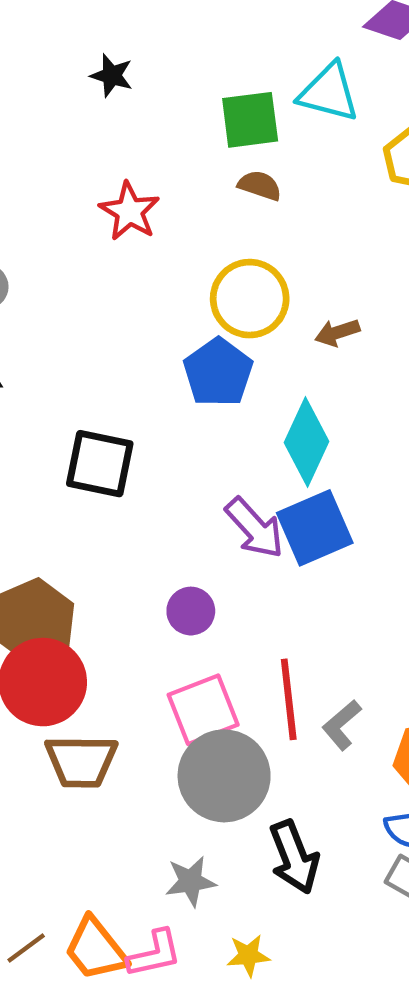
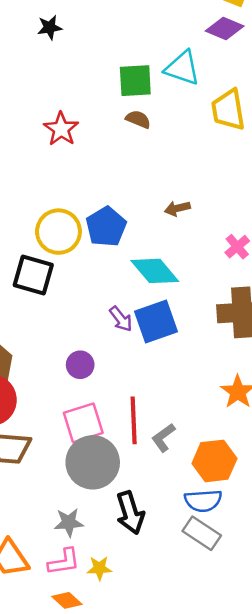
black star: (112, 75) -> (50, 27), moved, turned -30
yellow circle: (250, 299) -> (58, 232), moved
cyan diamond: (307, 442) -> (155, 271), turned -69
purple arrow: (254, 528) -> (121, 319), size x0.7
pink L-shape: (154, 954) -> (64, 562), moved

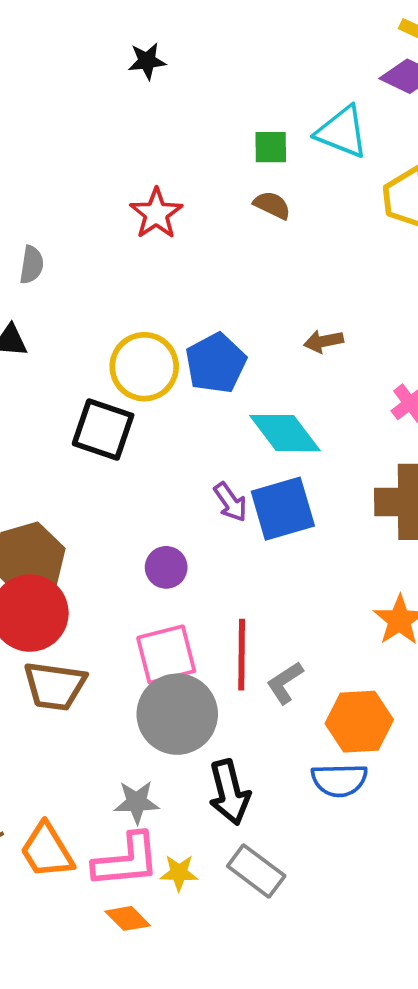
green square: (135, 81) -> (271, 147), size x0.7
gray rectangle: (202, 533) -> (256, 871), moved
pink L-shape: (64, 562) -> (126, 860), size x1.4

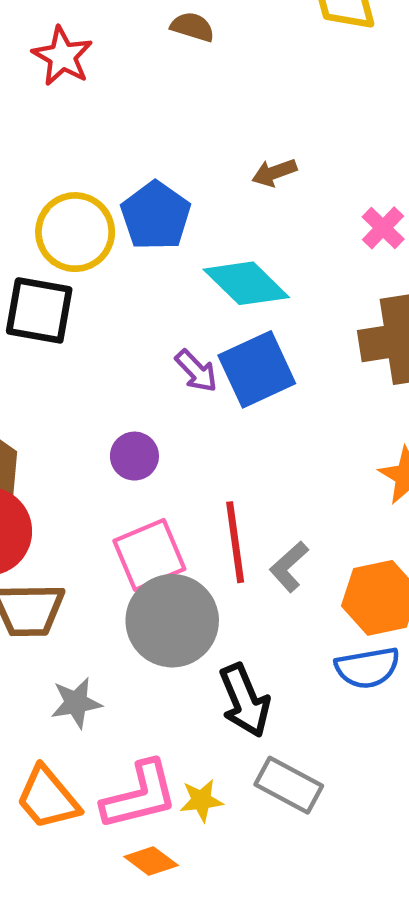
gray star: (137, 802) -> (76, 703), moved

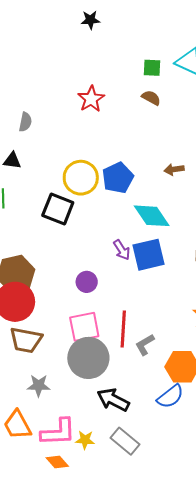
blue semicircle: (367, 668) -> (170, 396), turned -40
black arrow: (245, 700) -> (113, 400), turned 128

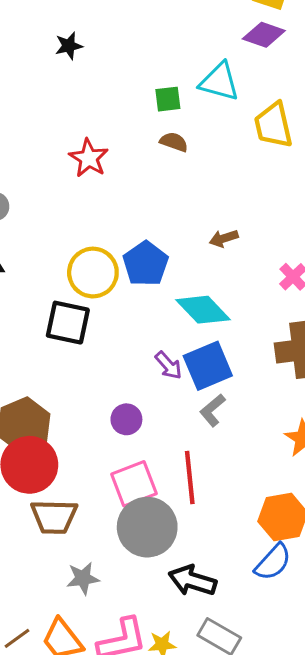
gray L-shape: (145, 345) -> (213, 410), moved

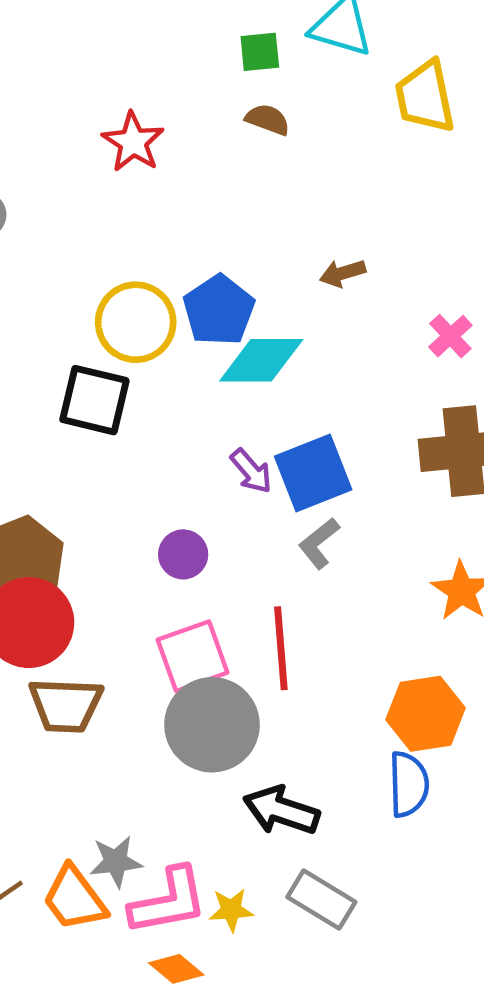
cyan diamond: (203, 310) -> (261, 360), moved, turned -48
blue semicircle: (273, 562) -> (409, 784), turned -45
gray star: (83, 578) -> (116, 862), moved

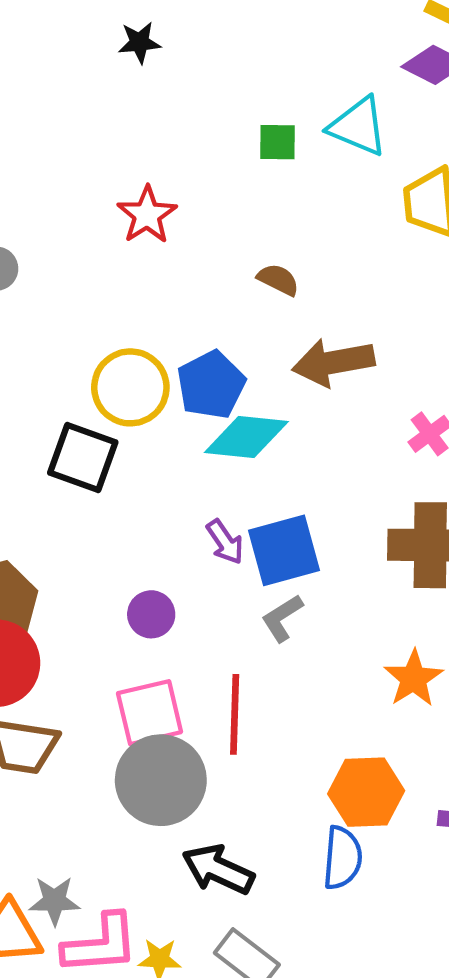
brown semicircle: (268, 120) -> (278, 280), moved
brown arrow: (343, 273) -> (333, 362), size x1.8

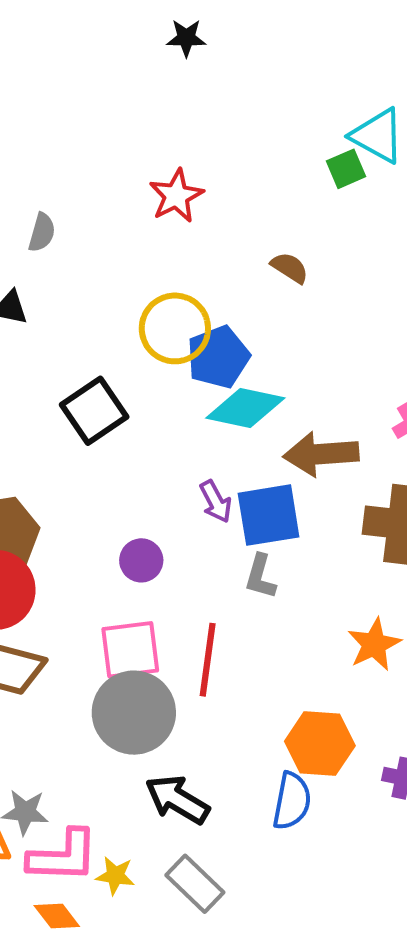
green square: (278, 142) -> (346, 169), moved, turned -30
brown arrow: (333, 362) -> (321, 454), moved
yellow circle: (130, 387) -> (175, 328), moved
black square: (83, 458) -> (94, 411), turned 30
gray L-shape: (282, 618) -> (260, 577), turned -48

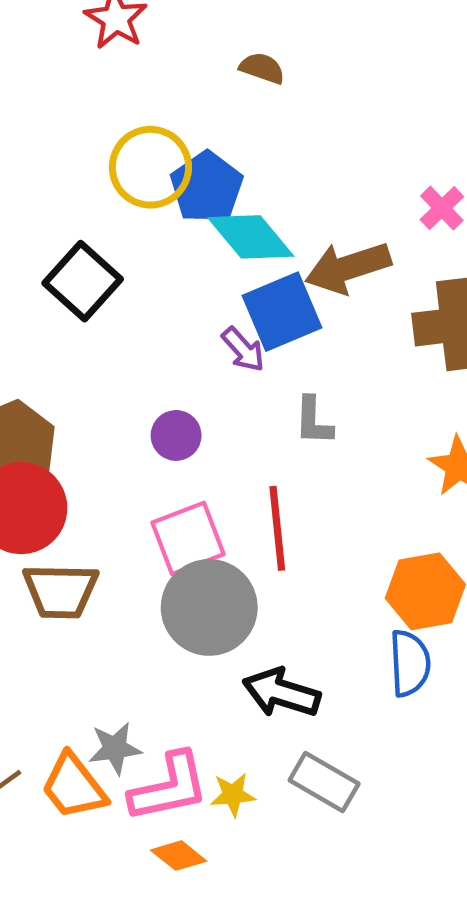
cyan diamond: (245, 408) -> (251, 237), turned 52
blue square: (269, 515) -> (282, 312), moved

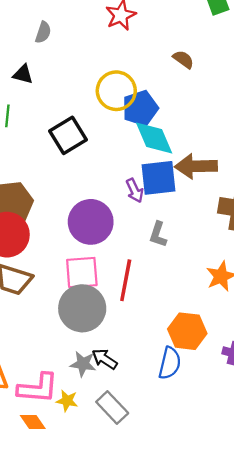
purple circle: (176, 435) -> (91, 222), size x1.8
black arrow: (281, 693) -> (105, 359), size x0.7
gray star: (115, 748) -> (83, 364), moved

